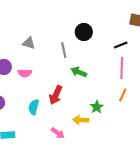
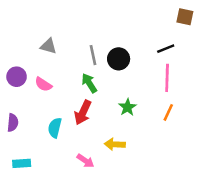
black circle: (84, 32) -> (119, 59), moved
green arrow: (79, 72) -> (89, 83), moved, turned 35
pink semicircle: (25, 73) -> (43, 84), turned 32
green star: (97, 107) -> (127, 107), moved

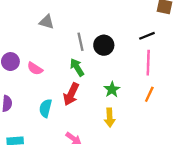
gray triangle: (48, 46) -> (47, 22), moved
yellow arrow: (115, 144) -> (110, 118), moved, turned -96

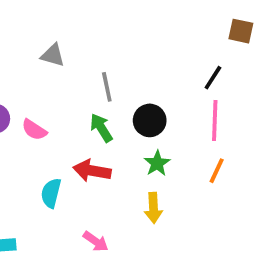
black line: (147, 36) -> (213, 78), turned -35
black circle: (104, 45) -> (150, 120), moved
red arrow: (71, 94) -> (92, 171), turned 75

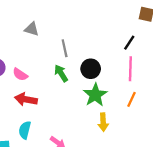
green star: (157, 163) -> (95, 95), size x1.5
red arrow: (92, 171) -> (26, 99), moved
cyan semicircle: (51, 193) -> (25, 130), moved
yellow arrow: (153, 208) -> (103, 122), moved

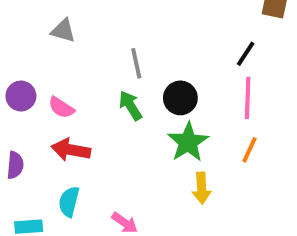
gray triangle: (32, 29) -> (63, 31), moved

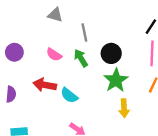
gray triangle: (63, 31) -> (55, 15), moved
pink semicircle: (61, 108) -> (54, 55), moved
cyan semicircle: (69, 202) -> (69, 95), moved, turned -66

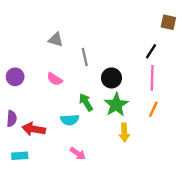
green arrow: (81, 58) -> (86, 102), moved
red arrow: (45, 85) -> (34, 129), moved
cyan semicircle: (69, 95) -> (70, 120), turned -42

